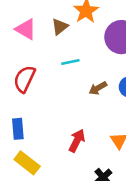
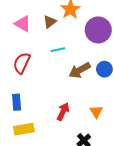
brown arrow: (98, 88) -> (80, 70), size x1.5
yellow rectangle: (27, 163) -> (24, 129), turned -48

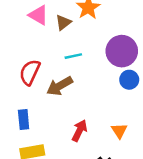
pink triangle: (23, 24) -> (38, 15), moved
purple circle: (98, 30) -> (122, 51), moved
brown arrow: (80, 70) -> (60, 86), moved

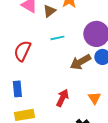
brown arrow: (60, 86) -> (80, 62), moved

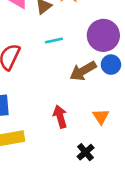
red arrow: (62, 98) -> (60, 117), turned -42

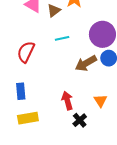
black cross: (86, 152) -> (80, 120), moved

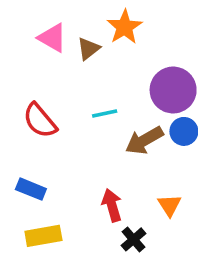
cyan line: (62, 38) -> (105, 113), moved
red semicircle: (26, 52) -> (40, 121), turned -65
blue rectangle: (21, 91) -> (31, 189), turned -63

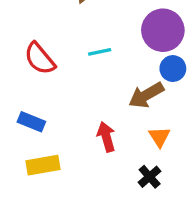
brown arrow: (144, 140) -> (146, 95), moved
black cross: (133, 239) -> (150, 177), moved

